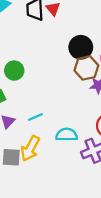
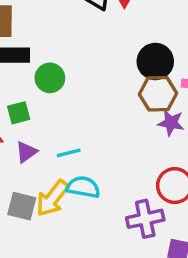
cyan semicircle: (67, 135) -> (83, 187), moved

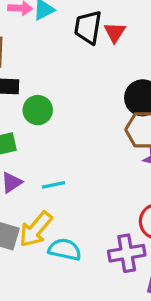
cyan semicircle: (83, 187) -> (65, 250), moved

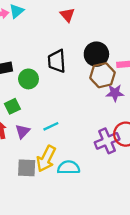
black trapezoid: (88, 27) -> (57, 61), moved
purple cross: (127, 253) -> (107, 141), moved

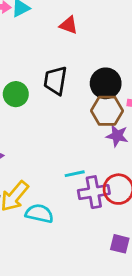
red triangle: (67, 15) -> (69, 25), moved, turned -42
cyan line: (51, 126) -> (75, 174), moved

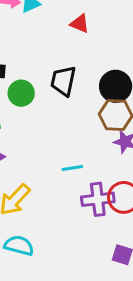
cyan line: (75, 174) -> (72, 168), moved
cyan semicircle: (39, 213) -> (19, 246), moved

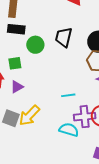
cyan semicircle: (19, 246) -> (69, 130), moved

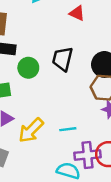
yellow arrow: (29, 116) -> (31, 130), moved

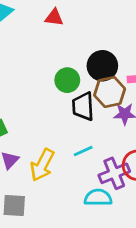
black trapezoid: (62, 59) -> (83, 106), moved
green circle: (28, 68) -> (67, 80), moved

